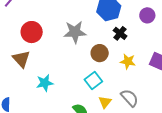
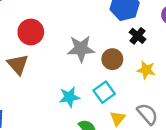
gray star: (75, 32) -> (81, 49), moved
cyan star: (45, 83) -> (69, 97), moved

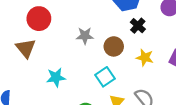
gray star: (81, 49) -> (85, 36), size x0.7
cyan star: (69, 97) -> (56, 77), moved

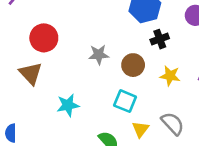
black cross: (138, 26) -> (160, 39), turned 32
cyan square: (105, 77) -> (125, 101), turned -30

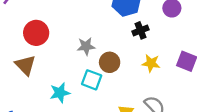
brown circle: (133, 65) -> (110, 62), moved
cyan square: (125, 101) -> (92, 80), moved

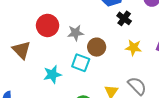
black cross: (141, 30) -> (124, 18), turned -32
red circle: (36, 33) -> (48, 25), moved

